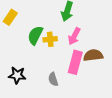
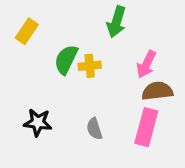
pink arrow: (74, 36) -> (146, 64), moved
pink rectangle: (75, 62) -> (146, 127), moved

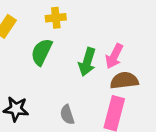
green arrow: (116, 22) -> (87, 62), moved
yellow cross: (90, 66) -> (56, 18), moved

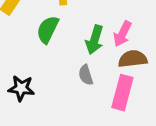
gray semicircle: (67, 115) -> (86, 75), moved

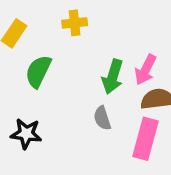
green semicircle: (48, 30) -> (38, 71), moved

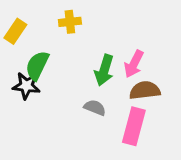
gray semicircle: (102, 118) -> (95, 108), turned 130
black star: (26, 134) -> (26, 86), moved

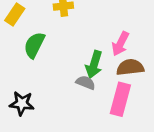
green arrow: (104, 70) -> (94, 65), moved
black star: (26, 86) -> (22, 103), moved

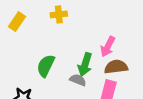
green semicircle: (34, 45) -> (46, 66), moved

